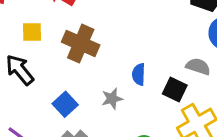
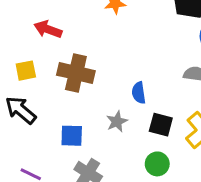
black square: (175, 89) -> (161, 125), moved
blue square: (65, 104) -> (72, 136), turned -35

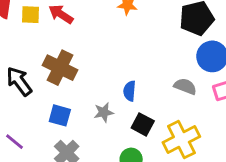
yellow square: (26, 71) -> (31, 15), moved
brown cross: (76, 73) -> (60, 68), moved

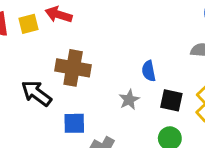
blue square: (60, 115) -> (74, 123), moved

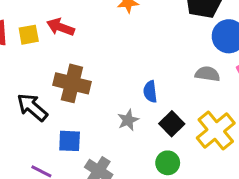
black square: (171, 100) -> (172, 124), turned 30

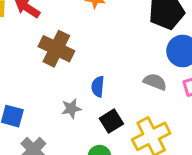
brown cross: (72, 83) -> (56, 49), moved

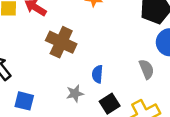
gray semicircle: (155, 82) -> (147, 69), turned 48

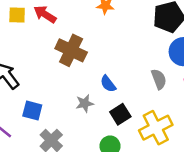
blue semicircle: (97, 74) -> (108, 84), turned -42

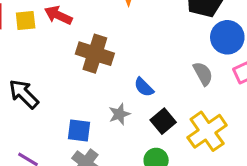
blue square: (32, 111) -> (79, 130), moved

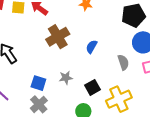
brown cross: (95, 54) -> (58, 37), turned 30
blue semicircle: (144, 87) -> (92, 47), moved, turned 64

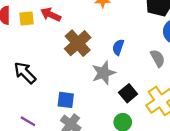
gray star: (66, 78) -> (104, 73), moved, size x1.5

